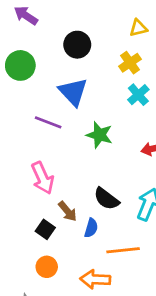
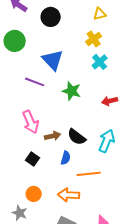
black circle: (77, 45) -> (51, 17), moved
brown arrow: (68, 211) -> (53, 136), moved, turned -63
orange circle: (47, 267) -> (34, 194), moved

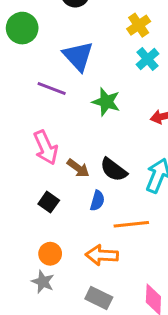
brown arrow: (53, 136) -> (78, 168), turned 49
gray star: (20, 213) -> (43, 282), moved

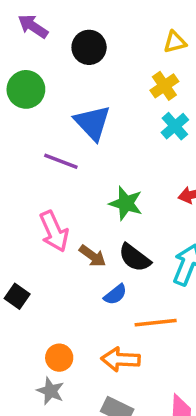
green star: (106, 102) -> (126, 203), moved
blue semicircle: (97, 201) -> (115, 295), turned 36
black square: (49, 202) -> (17, 296), moved

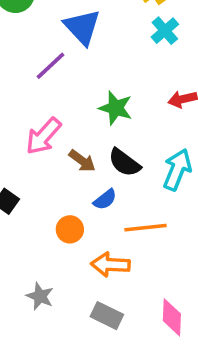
purple line: (61, 161) -> (51, 66), turned -64
pink arrow: (54, 231) -> (43, 136), turned 66
orange circle: (59, 358) -> (70, 229), moved

